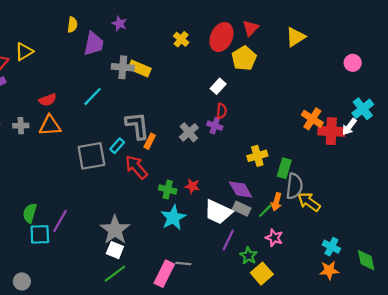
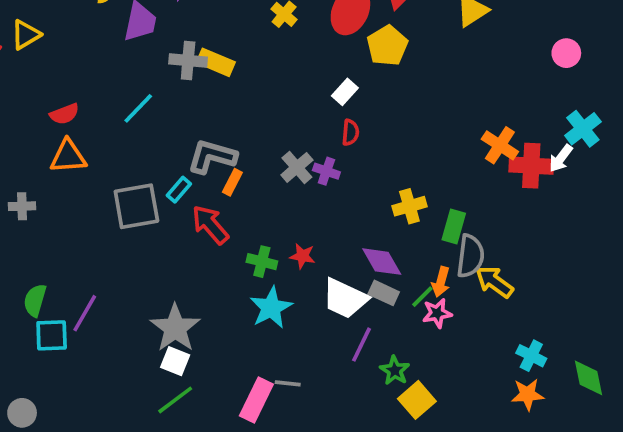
gray cross: (21, 126) -> (22, 206), moved
gray L-shape: (137, 126) -> (212, 156), turned -68
purple cross: (215, 126) -> (326, 171), moved
pink star: (274, 238) -> (437, 313), moved, turned -30

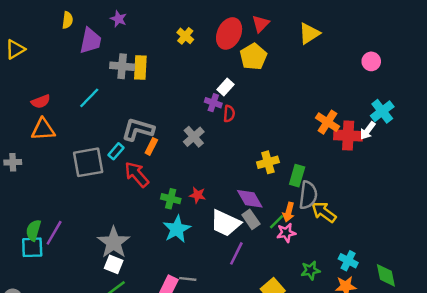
yellow rectangle: (216, 62) -> (140, 67), turned 70
purple cross: (326, 171) -> (213, 103), moved
gray rectangle: (384, 293) -> (251, 219), turned 30
green semicircle: (35, 300) -> (33, 230), moved
green star: (395, 370) -> (310, 270), moved, turned 30

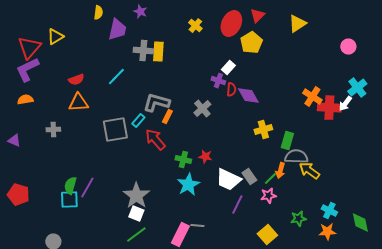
gray semicircle: (308, 195) -> (296, 157), turned -95
purple diamond: (250, 199) -> (248, 96), moved
pink star: (286, 233) -> (268, 196), moved

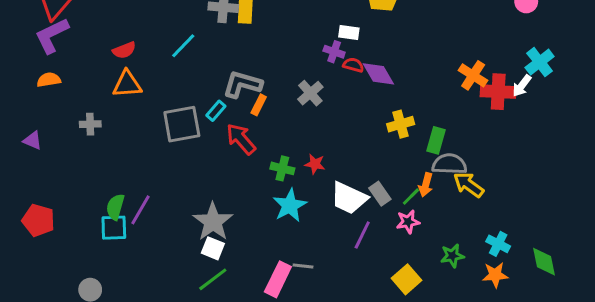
white rectangle: (228, 68) -> (349, 32), turned 56
red semicircle: (231, 90) -> (353, 65), turned -80

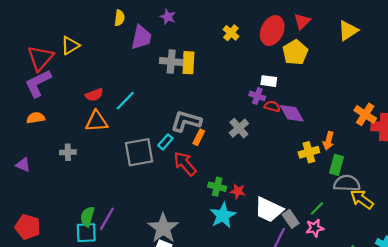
cyan line: (183, 46) -> (125, 101), moved
red star: (315, 164) -> (238, 191), moved
orange arrow: (426, 185) -> (328, 141), moved
gray rectangle: (380, 194) -> (291, 219), moved

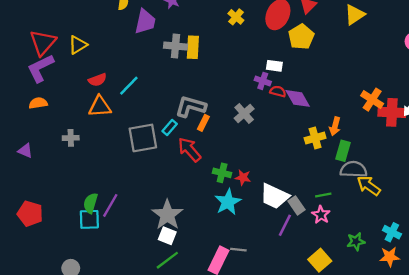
yellow triangle: (70, 45) -> (78, 45), moved
green line: (317, 208) -> (323, 195), turned 35
pink star: (315, 228) -> (321, 215), turned -30

